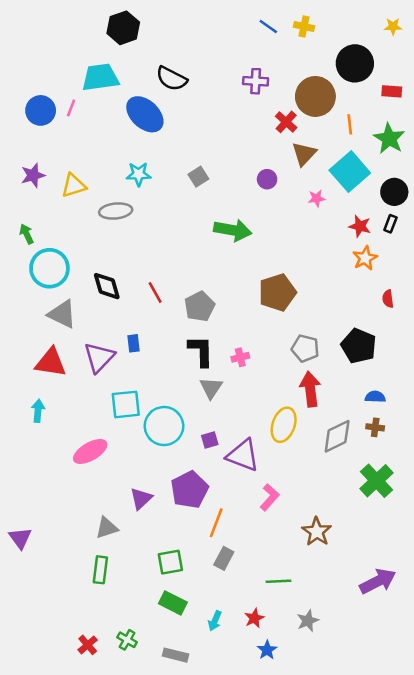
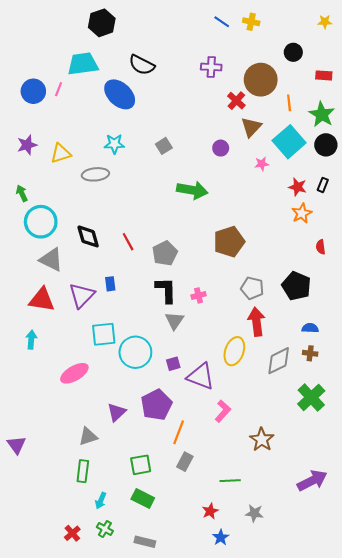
black circle: (355, 63) -> (293, 52), size x0.6
black circle: (394, 192) -> (326, 145), moved
cyan arrow: (215, 621) -> (101, 501), moved
gray star: (308, 621) -> (254, 513), turned 30

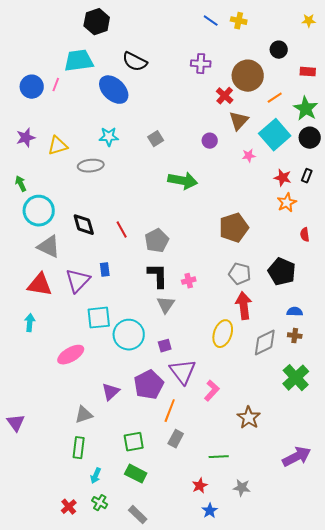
orange line: (289, 103) -> (275, 98), turned 63
brown pentagon: (229, 242) -> (234, 228), moved
purple triangle: (201, 376) -> (183, 372), moved, turned 32
gray rectangle: (145, 542) -> (138, 515), turned 30

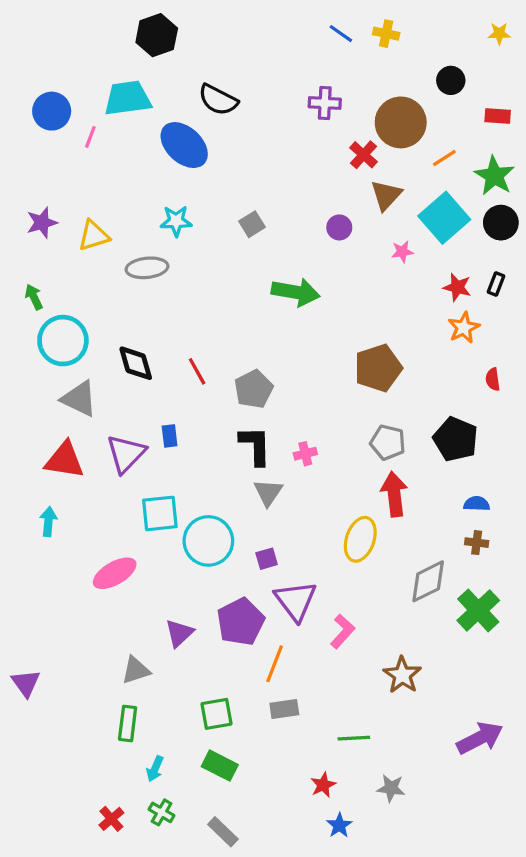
blue circle: (32, 87) -> (52, 111), moved
gray diamond: (265, 343) -> (428, 581), moved
gray rectangle: (176, 439) -> (284, 709), turned 54

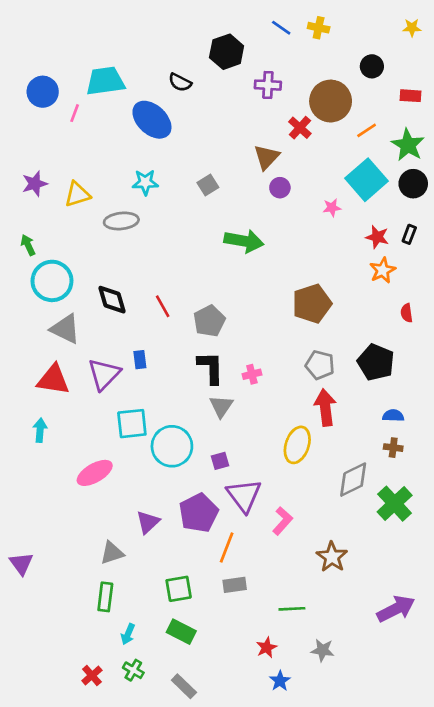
black hexagon: (157, 35) -> (227, 52), moved
black semicircle: (218, 100) -> (180, 82), size x0.7
brown triangle: (386, 195) -> (267, 157), moved

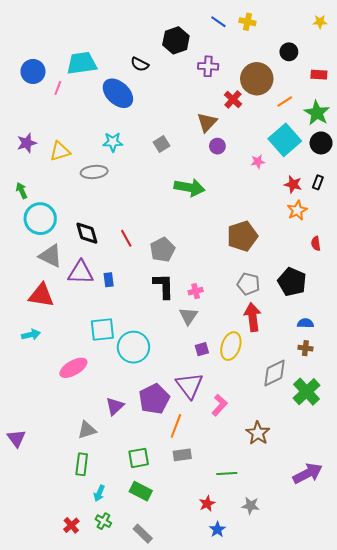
purple triangle: (104, 374) -> (81, 272), moved, turned 48
gray triangle: (221, 406) -> (188, 316), moved
cyan arrow: (40, 430) -> (31, 335), turned 72
purple square: (220, 461) -> (202, 349), moved

